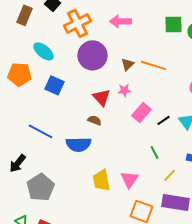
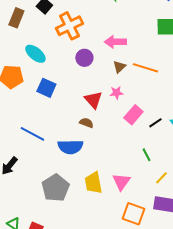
pink arrow: (120, 21) -> (115, 42), moved
purple circle: (92, 55) -> (84, 58), size x0.6
gray pentagon: (40, 187) -> (55, 188), moved

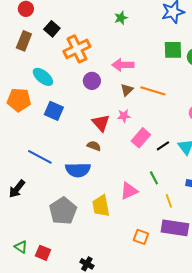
yellow line: (161, 178) -> (169, 201), turned -64
pink triangle: (121, 182) -> (129, 191), moved, turned 30
orange square: (133, 214) -> (141, 237), size x0.7

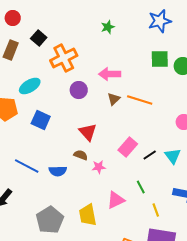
cyan ellipse: (43, 77) -> (30, 86), turned -70
pink star: (124, 116) -> (99, 167), moved
blue semicircle: (78, 170) -> (58, 171), moved, size x0.7

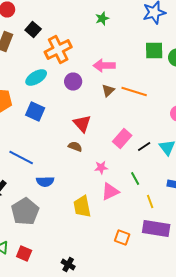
cyan ellipse: (30, 86) -> (36, 78), moved
pink star: (99, 167) -> (101, 168), moved
blue semicircle: (58, 171) -> (45, 182), moved
gray pentagon: (50, 220) -> (25, 212), moved

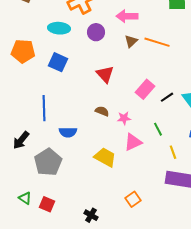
cyan ellipse: (36, 78) -> (59, 28), turned 35
brown semicircle: (75, 146) -> (102, 111), moved
blue line: (21, 158) -> (44, 108), turned 60
yellow trapezoid: (82, 206) -> (105, 157), turned 130
orange square: (122, 238) -> (133, 199), moved, turned 35

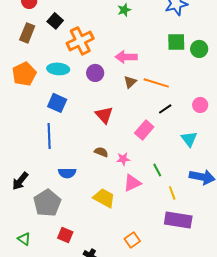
orange pentagon: (23, 51) -> (24, 74), moved, turned -30
black line: (167, 97) -> (165, 109), moved
blue line: (44, 108) -> (49, 136), moved
red square: (47, 204) -> (65, 235), moved

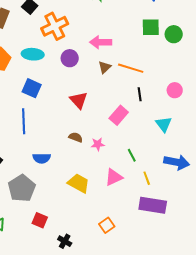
black line: (165, 109) -> (140, 94), turned -64
pink triangle: (132, 183) -> (114, 177), moved

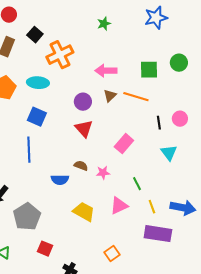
green square: (151, 27) -> (149, 70), moved
purple circle: (70, 58) -> (83, 102), moved
black line: (140, 94) -> (159, 123), moved
blue semicircle: (42, 158) -> (60, 180), moved
blue arrow: (177, 162) -> (183, 208), moved

